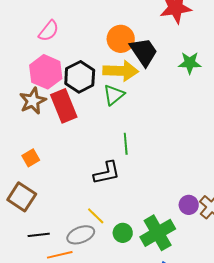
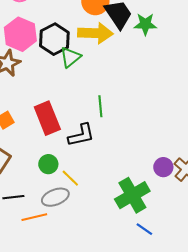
green star: (190, 63) -> (145, 24), moved
green triangle: (114, 95) -> (70, 57), moved
red rectangle: (64, 106) -> (47, 118), moved
green circle: (123, 233) -> (48, 164), moved

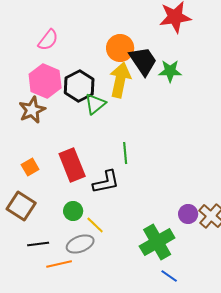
yellow arrow: (95, 33) -> (120, 80), turned -80

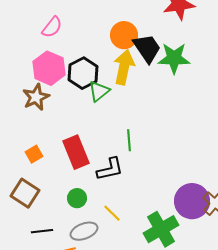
green star: (170, 71) -> (174, 58), size x1.4
purple circle: (188, 214) -> (192, 201), size x1.8
yellow line: (95, 225) -> (112, 213), moved

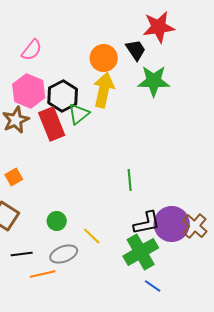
black trapezoid: (147, 48) -> (136, 50), moved, size x0.7
green line: (129, 140) -> (130, 180), moved
red rectangle: (76, 152) -> (52, 124), moved
black L-shape: (110, 169) -> (147, 223), moved

